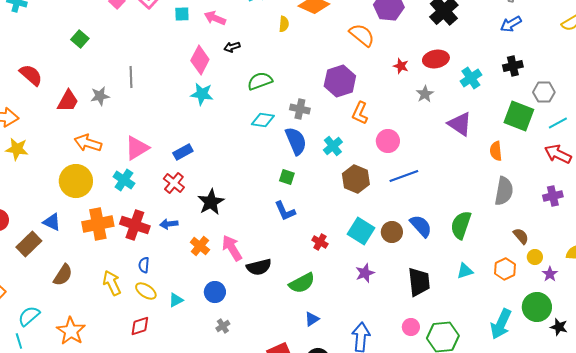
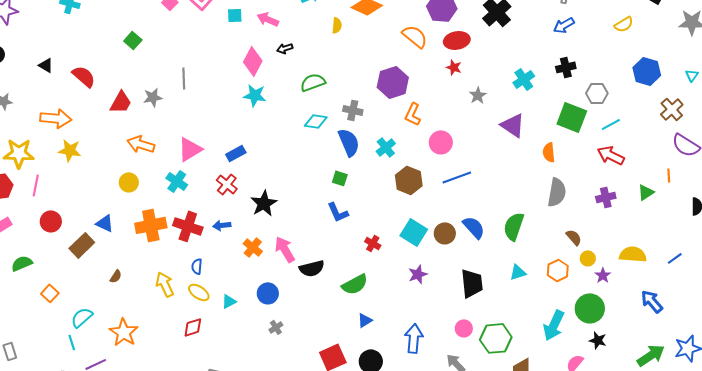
red ellipse: (436, 59) -> (457, 40), moved
yellow circle: (76, 181) -> (129, 182), size x0.6
brown semicircle: (63, 275) -> (116, 276), size x0.6
black star: (559, 327) -> (598, 340), moved

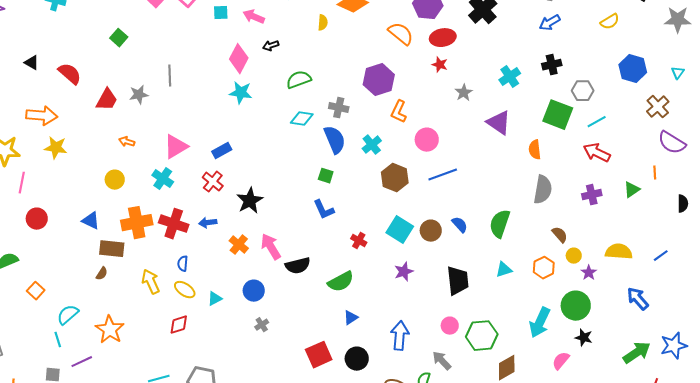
orange arrow: (141, 144) -> (127, 142), size x0.6
blue semicircle: (474, 227) -> (460, 225), size x0.7
brown rectangle: (82, 245) -> (112, 249), moved, turned 50

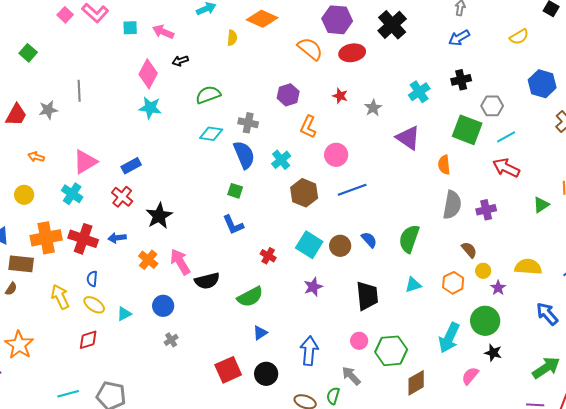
red star: (440, 65) -> (340, 96), moved
purple hexagon: (379, 80) -> (288, 95), size x0.7
purple cross: (592, 195) -> (486, 210), moved

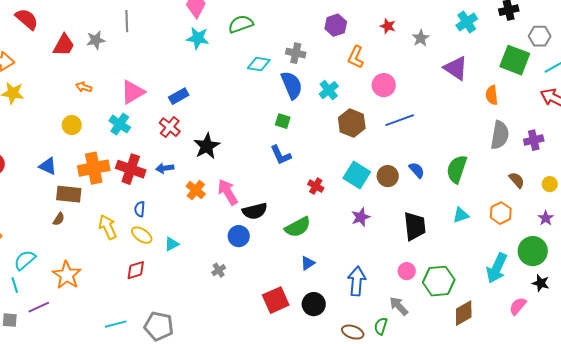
green semicircle: (208, 95) -> (241, 24), moved
yellow circle: (483, 271) -> (550, 184), moved
blue circle: (163, 306) -> (239, 236), moved

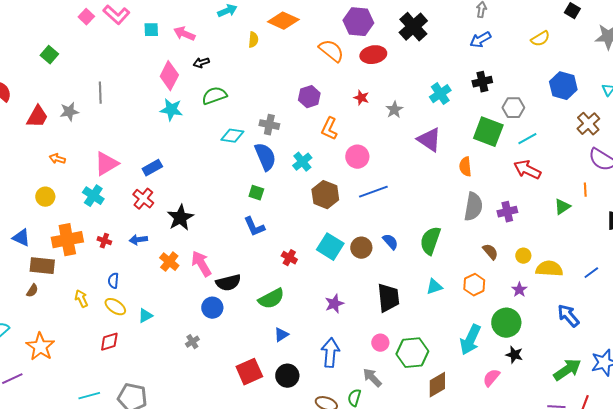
red cross: (131, 169) -> (104, 241), size x0.5
purple star: (361, 217) -> (334, 304), moved
yellow arrow: (108, 227) -> (81, 299), size x0.7

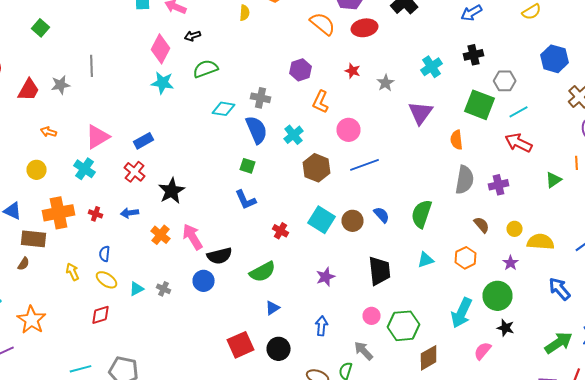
purple triangle: (429, 140) -> (420, 113), turned 32
gray cross: (192, 342) -> (164, 289), moved, turned -32
blue arrow: (330, 353) -> (322, 326), size x0.7

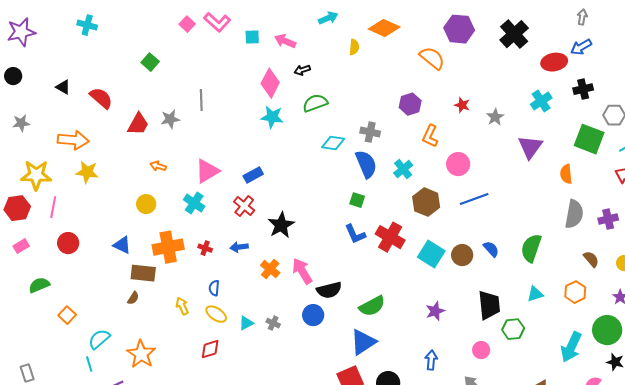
red ellipse: (364, 28) -> (554, 62), moved
red cross: (280, 231) -> (390, 237), moved, size x1.8
blue triangle: (272, 308) -> (363, 342), moved, size x1.8
green hexagon: (404, 326) -> (513, 329), moved, size x0.7

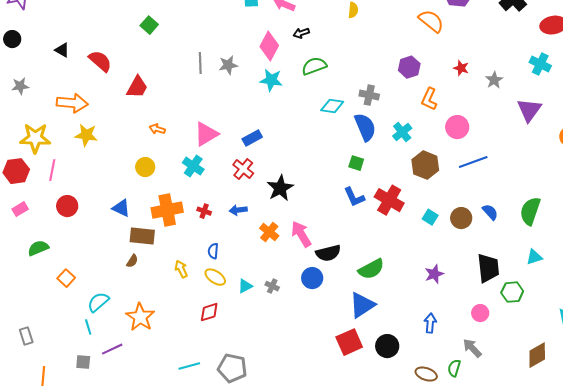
cyan cross: (541, 101) -> (540, 64), turned -30
gray star: (170, 119) -> (228, 65), moved
cyan square: (431, 254) -> (430, 217), size x0.6

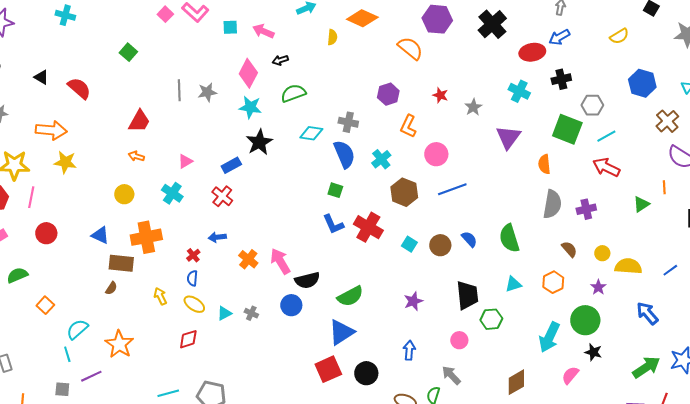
red trapezoid: (137, 87) -> (139, 121), moved
pink triangle: (206, 134) -> (185, 161), size x0.6
black star: (280, 188) -> (259, 142), moved
red cross: (204, 211) -> (193, 255), moved, turned 32
green semicircle: (530, 211) -> (509, 238), turned -36

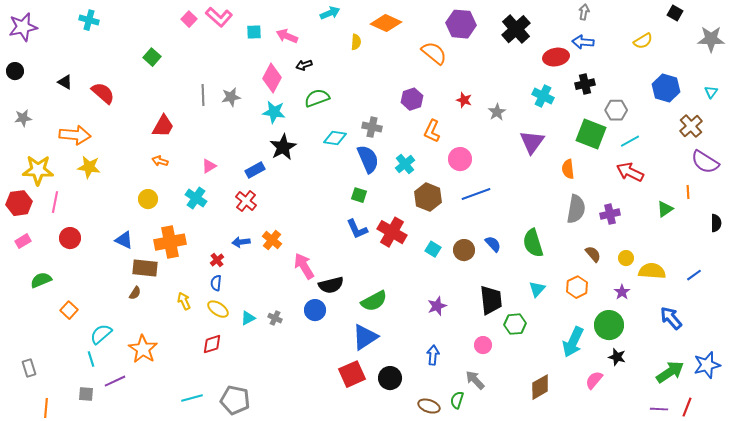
blue arrow: (559, 37) -> (583, 42), turned 35
orange cross: (248, 259) -> (272, 240), moved
cyan triangle: (513, 284) -> (537, 289), turned -30

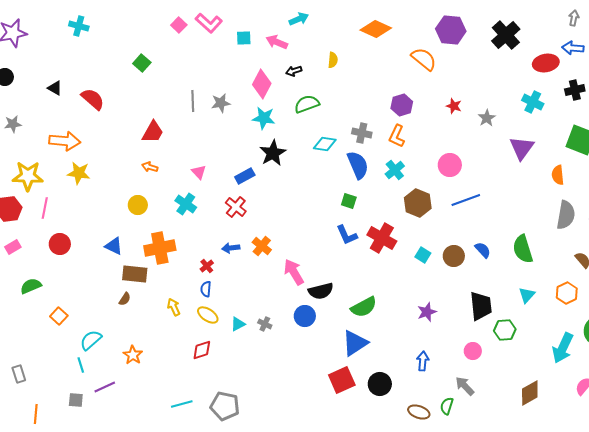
cyan arrow: (330, 13) -> (299, 19), moved
yellow semicircle: (356, 42) -> (333, 60), moved
orange L-shape: (432, 131) -> (397, 136), moved
pink triangle: (209, 166) -> (199, 172), turned -42
orange star: (143, 349) -> (133, 355), size x0.7

